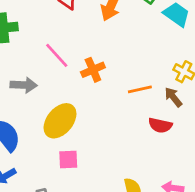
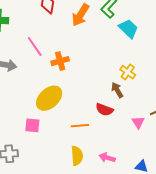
orange line: (140, 89) -> (80, 126), moved
yellow ellipse: (60, 121) -> (49, 98), moved

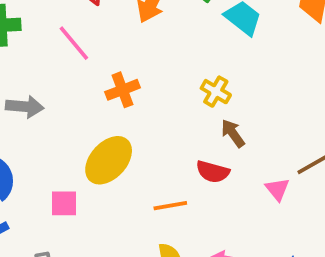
pink line: (35, 47) -> (74, 43), moved
yellow cross: (128, 72) -> (216, 92), moved
pink square: (32, 125) -> (64, 203), moved

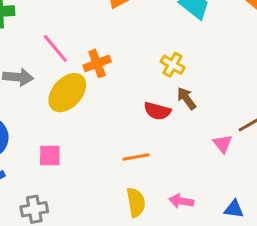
pink line: (74, 43) -> (55, 48), moved
yellow ellipse: (109, 160) -> (67, 93), moved
red semicircle: (213, 172) -> (157, 111), moved

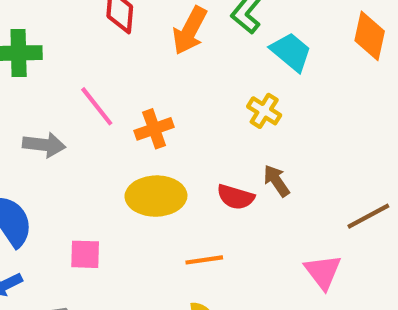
yellow cross: (173, 65) -> (264, 111), moved
yellow ellipse: (67, 93) -> (156, 196), moved, turned 45
pink triangle: (223, 144) -> (323, 272), moved, size x1.4

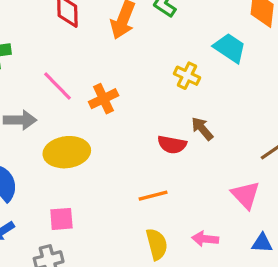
cyan trapezoid: (291, 52) -> (230, 48), moved
yellow ellipse: (156, 196) -> (67, 152), moved
pink square: (85, 254) -> (61, 219), moved

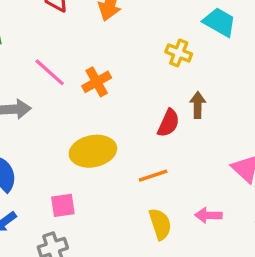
brown arrow: (202, 129) -> (198, 105), turned 45
red semicircle: (172, 145) -> (169, 123), turned -72
yellow ellipse: (67, 152) -> (93, 151), moved

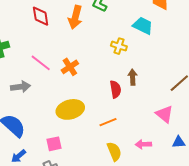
red semicircle: (169, 123) -> (115, 89), turned -30

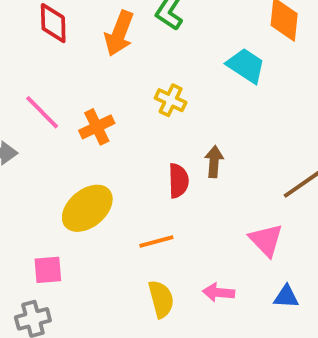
yellow cross: (119, 46) -> (171, 100), moved
yellow ellipse: (70, 109) -> (87, 208), turned -32

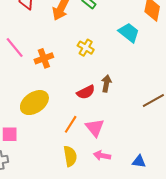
red semicircle: (178, 181) -> (86, 92), turned 60
pink triangle: (266, 240) -> (95, 128), moved
orange line: (156, 242) -> (71, 124), turned -48

